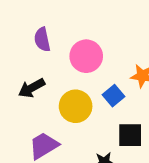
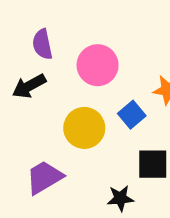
black arrow: (32, 88) -> (29, 86), moved

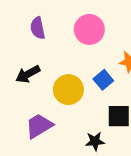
pink circle: (98, 65) -> (89, 29), moved
black arrow: (29, 86) -> (28, 74), moved

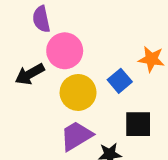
pink circle: (89, 29) -> (65, 51), moved
purple trapezoid: (39, 126) -> (76, 136), moved

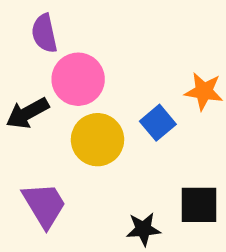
black square: (138, 124) -> (199, 205), moved
purple trapezoid: (76, 136) -> (44, 205), moved, turned 90

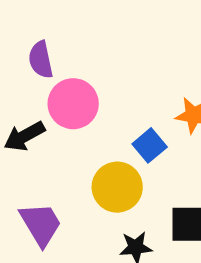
yellow circle: (97, 140) -> (117, 187), moved

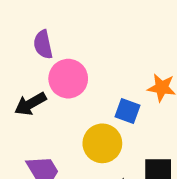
blue square: (150, 145) -> (128, 111), turned -30

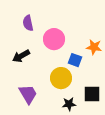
pink circle: (68, 79) -> (54, 39), moved

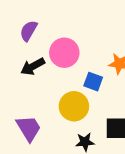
purple semicircle: (28, 23) -> (29, 31), turned 42
black arrow: (21, 56) -> (33, 66), moved

